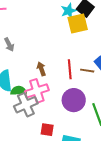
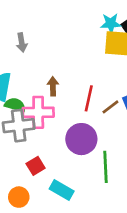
brown line: (87, 71) -> (110, 107), turned -64
red square: (47, 130) -> (36, 166), turned 32

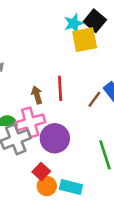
red line: (89, 98) -> (60, 88), moved
purple circle: (81, 139) -> (55, 138), moved
orange circle: (19, 197) -> (47, 186), moved

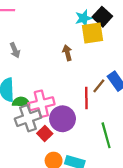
red line: (60, 88) -> (86, 98), moved
brown arrow: (37, 95) -> (67, 53), moved
red square: (41, 172) -> (45, 134), moved

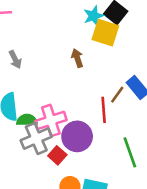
yellow square: (92, 33) -> (105, 33), turned 30

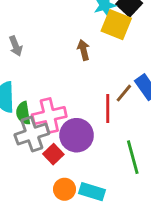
green semicircle: (27, 120) -> (23, 113), turned -102

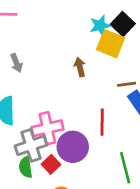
brown line: (124, 93) -> (127, 84), moved, turned 42
green semicircle: (23, 113) -> (26, 167), moved

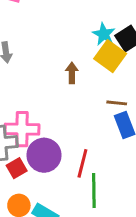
cyan star: (100, 26) -> (104, 34), turned 30
red line: (102, 122) -> (82, 163), moved

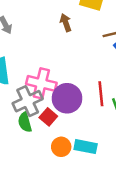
pink cross: (22, 129) -> (41, 83), turned 32

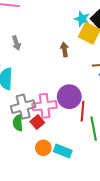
pink cross: (41, 83) -> (45, 106), moved, turned -30
purple circle: (67, 98) -> (69, 97), moved

